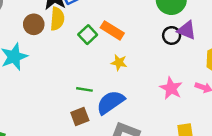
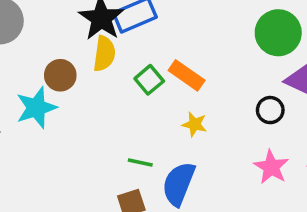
brown circle: (34, 24) -> (60, 75), moved
black circle: (172, 35) -> (270, 110), moved
blue semicircle: (110, 102) -> (179, 184), turned -36

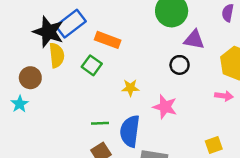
orange rectangle: (187, 75) -> (108, 40), moved
cyan star: (36, 108) -> (20, 104), size x0.6
pink star: (271, 167) -> (165, 107), moved

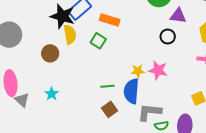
yellow star: (130, 88) -> (138, 71), moved
cyan star: (20, 104) -> (52, 94), moved

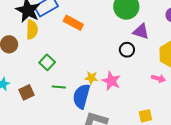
green square: (98, 41) -> (47, 62), moved
brown square: (110, 109) -> (26, 92), moved

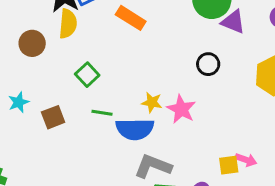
purple triangle: (141, 31) -> (233, 22), moved
pink arrow: (158, 78) -> (246, 160), moved
blue semicircle: (81, 96) -> (135, 129), turned -110

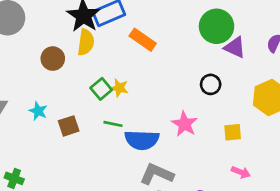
cyan star: (19, 102) -> (38, 111), turned -30
yellow star: (152, 102) -> (119, 88), moved
yellow square: (229, 165) -> (233, 132), moved

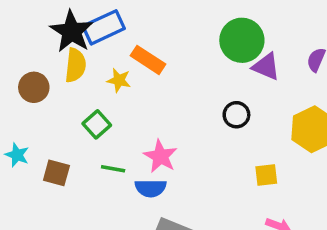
yellow star: (119, 88) -> (119, 80), moved
pink star: (185, 124) -> (160, 156), moved
brown square: (69, 126) -> (56, 173), turned 35
blue semicircle: (142, 140) -> (151, 188), size x0.7

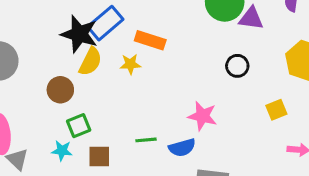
yellow semicircle: (75, 65) -> (90, 62), turned 36
green square: (97, 124) -> (79, 126), moved, turned 35
pink star: (160, 156) -> (202, 116), moved

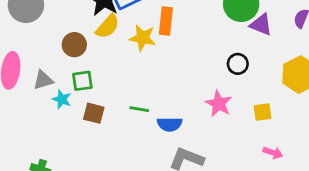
orange rectangle: (150, 40) -> (166, 21), turned 64
yellow star: (130, 64) -> (143, 38), size x1.4
pink star: (202, 116) -> (219, 104), moved
gray triangle: (17, 159) -> (43, 80), moved, turned 45

